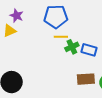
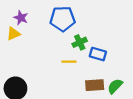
yellow line: (61, 37) -> (69, 62), moved
green cross: (72, 47) -> (80, 42), moved

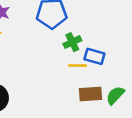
yellow line: (69, 62) -> (78, 65), moved

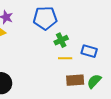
blue rectangle: (94, 56) -> (89, 51), moved

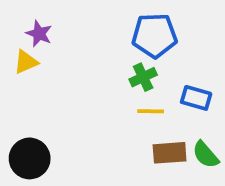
blue pentagon: (45, 18) -> (154, 36), moved
green semicircle: (94, 81) -> (206, 155), turned -84

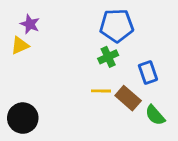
blue rectangle: (196, 98) -> (148, 73), turned 55
yellow line: (151, 111) -> (101, 91), moved
brown rectangle: (170, 153) -> (128, 98), moved, turned 45

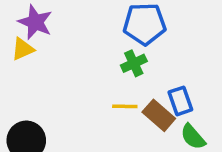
purple star: (30, 24) -> (35, 22), size x1.4
blue rectangle: (148, 73) -> (180, 101), moved

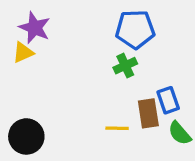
yellow line: (125, 106) -> (117, 128), moved
brown rectangle: (159, 115) -> (148, 113), turned 40

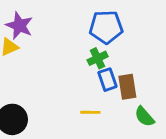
blue rectangle: (168, 100) -> (107, 80), moved
brown rectangle: (148, 113) -> (127, 87), moved

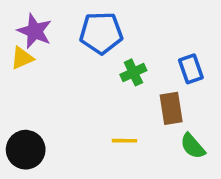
blue pentagon: (106, 27) -> (101, 33), moved
blue rectangle: (107, 80) -> (191, 69), moved

